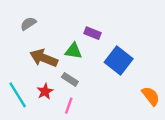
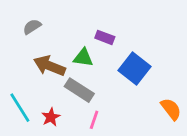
gray rectangle: (70, 79) -> (79, 90), size x1.5
red star: (45, 91) -> (51, 117), moved
pink line: (69, 106) -> (94, 120), moved

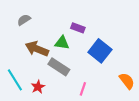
pink line: (94, 120) -> (83, 89), moved

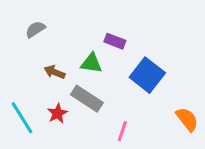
brown arrow: (37, 49) -> (54, 72), size x0.6
red star: (38, 87) -> (57, 113), moved

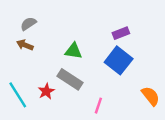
purple rectangle: (115, 41) -> (121, 33), moved, turned -42
brown arrow: (54, 72) -> (25, 45), moved

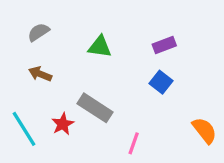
brown arrow: (25, 45) -> (40, 74), moved
green triangle: (73, 51) -> (100, 47), moved
blue square: (119, 60) -> (161, 82), size x0.6

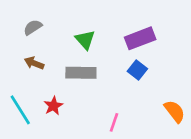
purple rectangle: (164, 45) -> (140, 38), size x1.5
green triangle: (100, 47) -> (85, 40), turned 40
gray rectangle: (95, 108) -> (81, 73), moved, turned -32

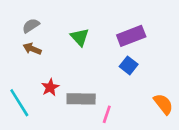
brown arrow: (34, 63) -> (32, 49), moved
gray rectangle: (81, 73) -> (81, 99), moved
red star: (53, 106) -> (50, 87), moved

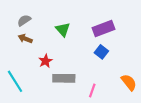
red star: (50, 87) -> (45, 61), moved
pink line: (107, 114) -> (92, 91), moved

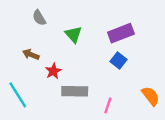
gray semicircle: (24, 20) -> (39, 18), moved, turned -88
brown arrow: (25, 39) -> (31, 54), moved

